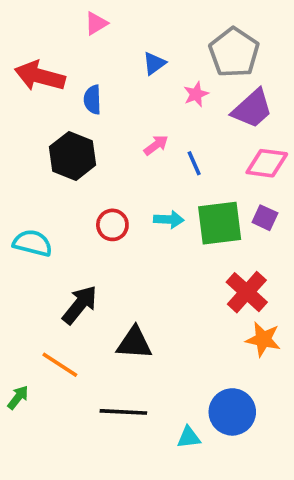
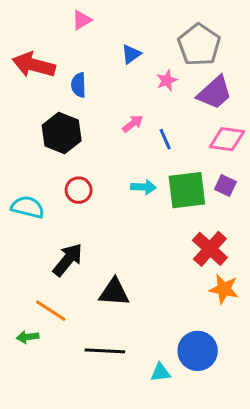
red circle: (112, 225) -> (79, 190), moved
green arrow: (18, 397) -> (28, 337), moved, turned -135

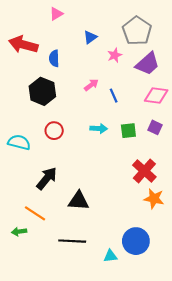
green square: (187, 190) -> (128, 131), size x0.6

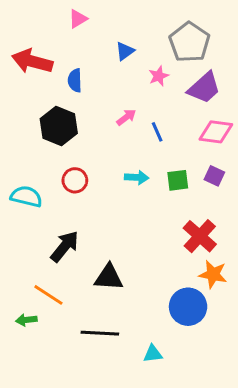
blue circle: (136, 241) -> (188, 307), moved

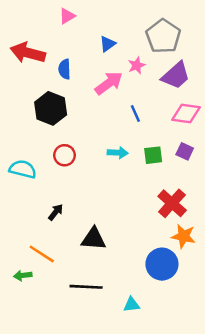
pink arrow: (126, 117) -> (109, 83), moved, size x1.6
black arrow: (65, 246) -> (56, 212), size x0.6

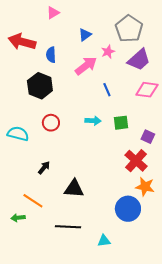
purple square: (185, 151) -> (148, 137), moved

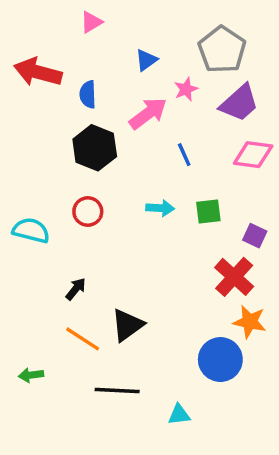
black hexagon: (40, 86) -> (95, 148), moved
black triangle: (74, 189) -> (127, 325), turned -40
orange line: (33, 201) -> (83, 339), moved

